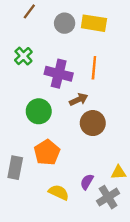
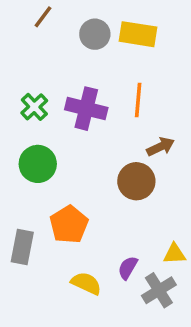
green cross: (23, 56) -> (34, 107), moved
brown arrow: (79, 100) -> (161, 147), moved
green circle: (39, 111) -> (38, 164), moved

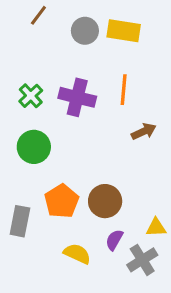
brown circle: (136, 181) -> (105, 201), moved

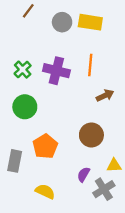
brown circle: (105, 201) -> (91, 135), moved
yellow semicircle: (77, 254) -> (45, 191), moved

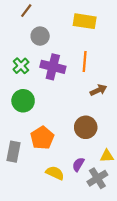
gray circle: (62, 22) -> (40, 36), moved
yellow semicircle: (45, 191) -> (55, 173), moved

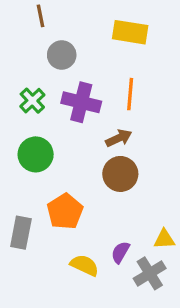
brown line: (26, 11) -> (40, 16), turned -48
brown arrow: (98, 90) -> (119, 138), moved
brown circle: (86, 127) -> (120, 174), moved

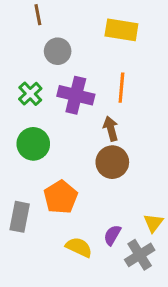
brown arrow: (119, 138) -> (111, 129), turned -80
yellow triangle: (164, 239) -> (153, 223), turned -50

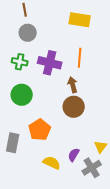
gray circle: (58, 51) -> (28, 33), moved
green cross: (30, 94) -> (20, 62), turned -35

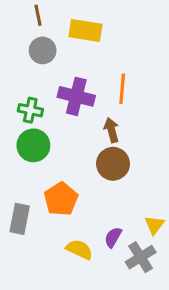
yellow rectangle: (80, 20) -> (85, 31), moved
green cross: (20, 62) -> (30, 110), moved

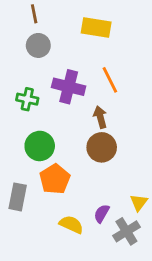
yellow rectangle: (85, 31) -> (96, 28), moved
orange line: (122, 89) -> (110, 80), turned -32
green circle: (33, 145) -> (40, 146), moved

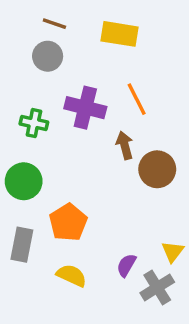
brown line: (34, 14) -> (54, 24), moved, turned -60
green circle: (40, 146) -> (24, 181), moved
brown circle: (102, 147) -> (157, 169), moved
yellow semicircle: (71, 225) -> (72, 275), moved

